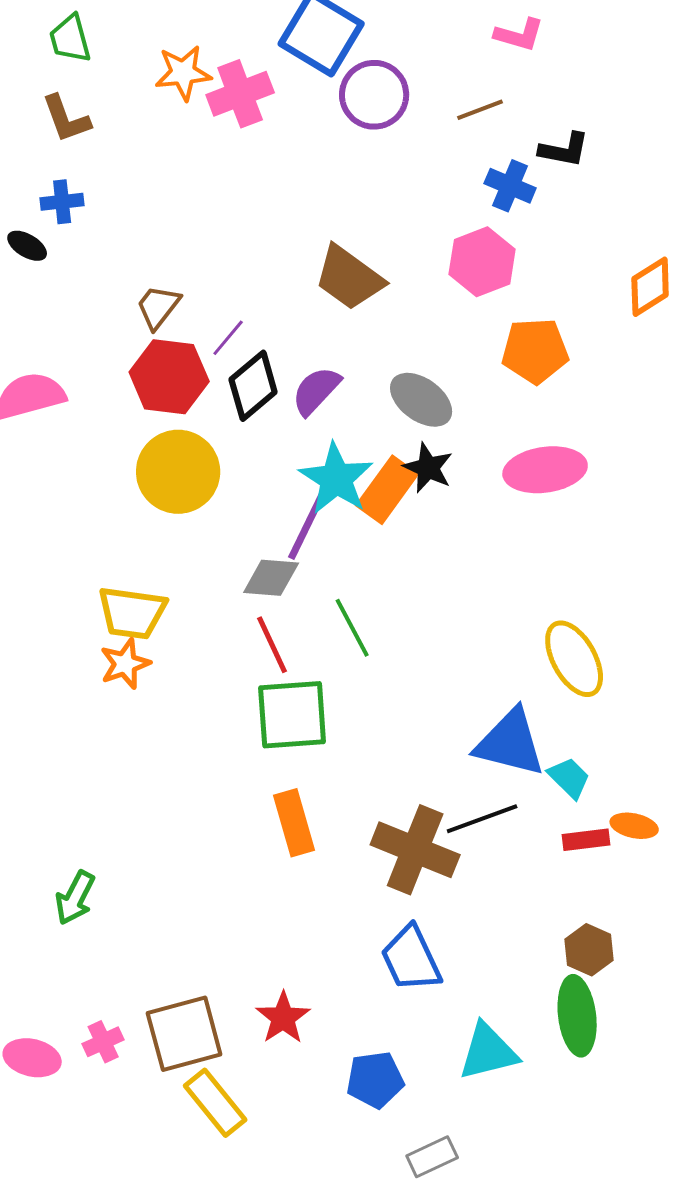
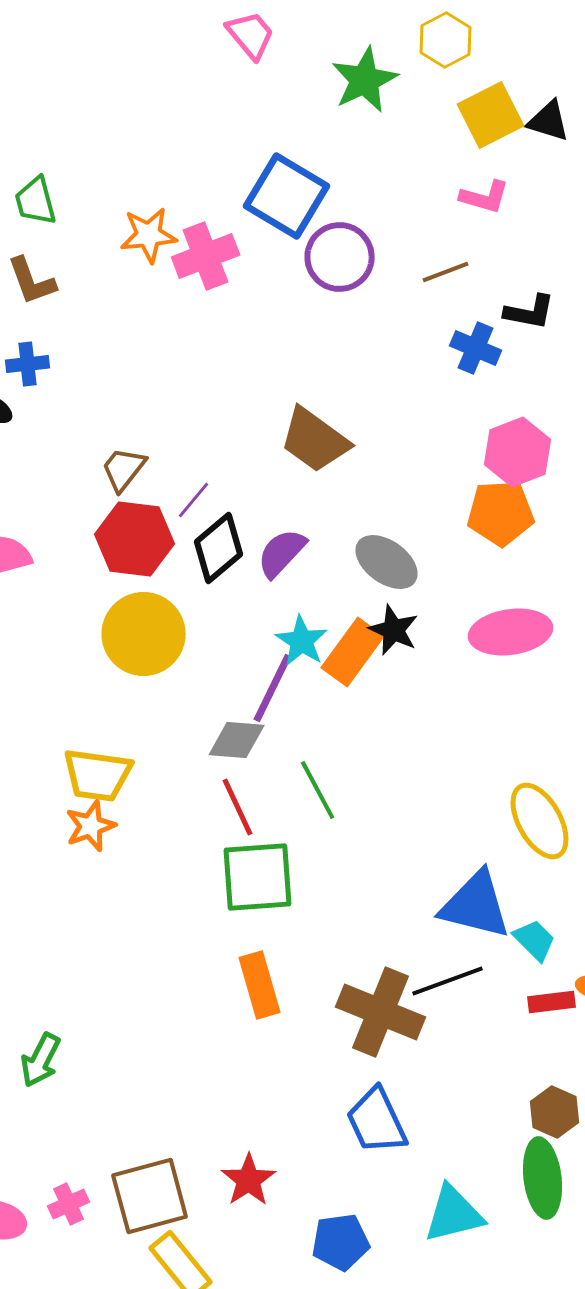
pink hexagon: (482, 262) -> (518, 452), moved
cyan star: (336, 479) -> (302, 641), size x0.7

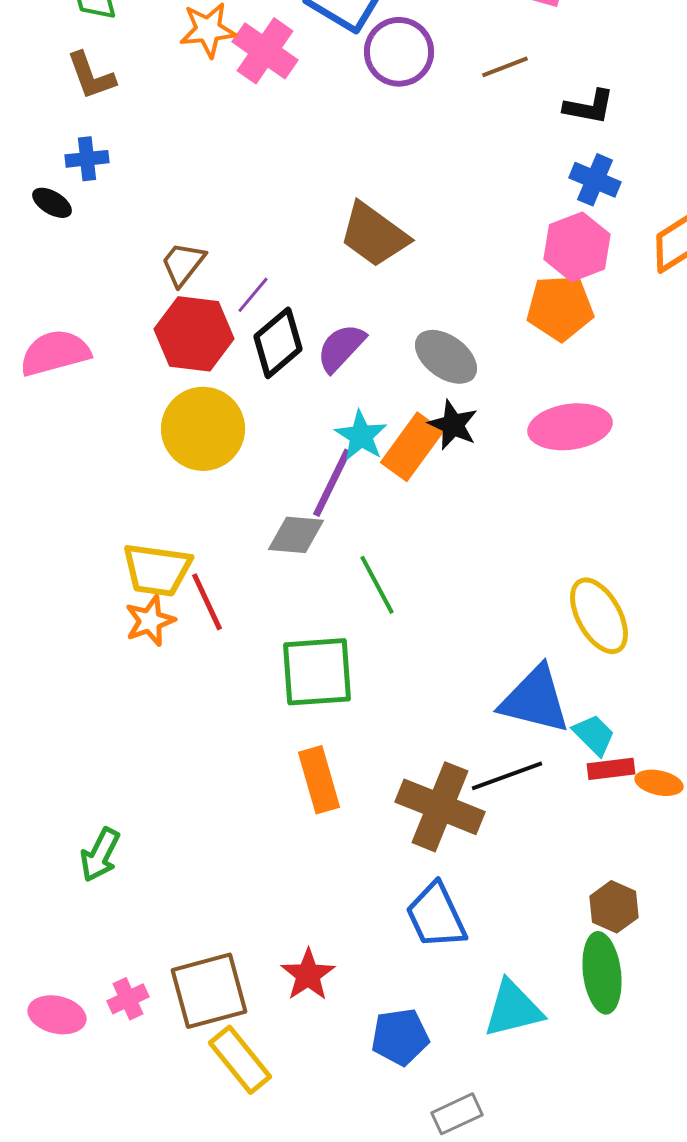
pink cross: (206, 256) -> (265, 51), turned -34
blue cross: (476, 348) -> (595, 180), moved
red line: (238, 807) -> (207, 602), moved
red rectangle: (552, 1002) -> (611, 769), moved

